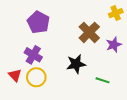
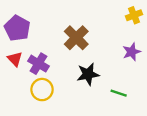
purple pentagon: (38, 22) -> (17, 28), moved
brown cross: (89, 32) -> (76, 38), moved
red triangle: (15, 75) -> (15, 59), moved

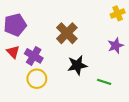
purple pentagon: (17, 28) -> (15, 25), turned 30

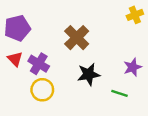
purple star: (116, 46) -> (133, 67), moved

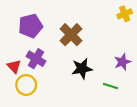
purple pentagon: (17, 28) -> (31, 26), moved
red triangle: (15, 59) -> (14, 66), moved
yellow circle: (42, 90) -> (26, 85), moved

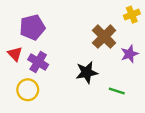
brown cross: (71, 35) -> (104, 37), moved
purple star: (122, 62) -> (130, 54), moved
red triangle: (14, 66) -> (15, 54), moved

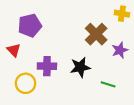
yellow cross: (132, 15) -> (122, 14), turned 32
purple cross: (38, 62) -> (47, 66), moved, turned -30

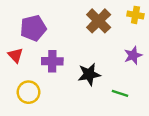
brown cross: (96, 34) -> (99, 21), moved
purple cross: (47, 66) -> (52, 61), moved

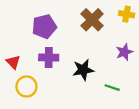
purple pentagon: (33, 28) -> (44, 26), moved
red triangle: (15, 55) -> (13, 62), moved

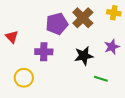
purple pentagon: (44, 26) -> (57, 24), moved
red triangle: (13, 62) -> (12, 37), moved
black star: (83, 70) -> (84, 56), moved

